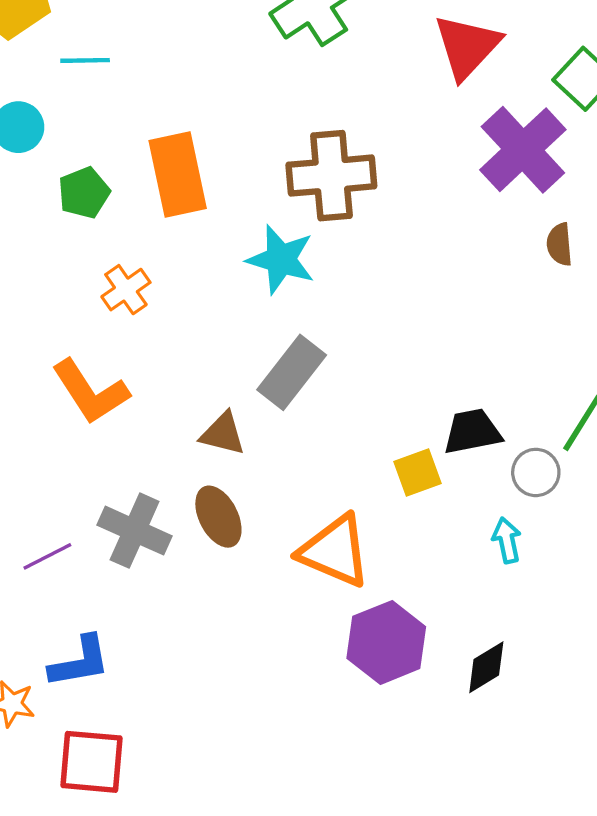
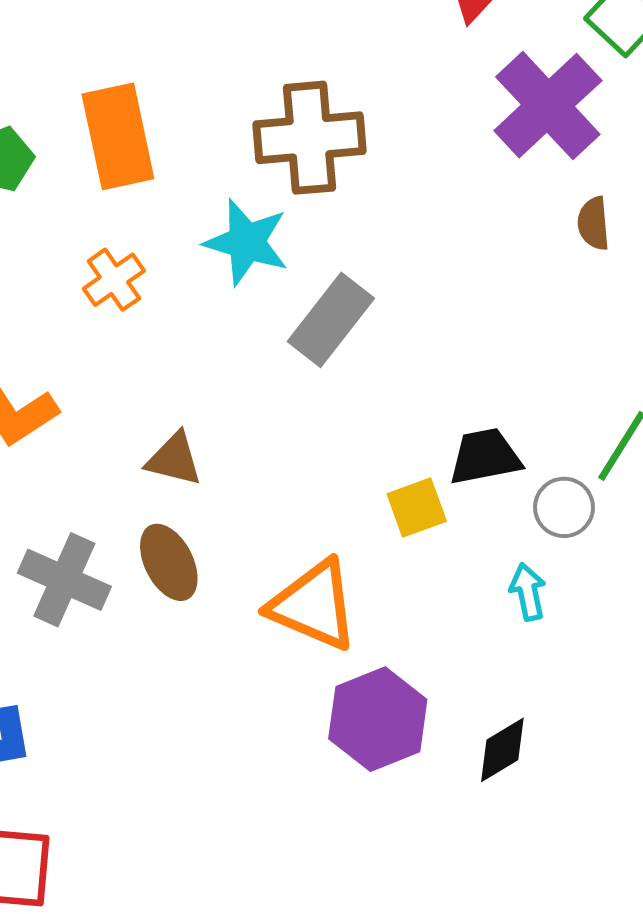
orange cross: (126, 290) -> (114, 280), moved
gray rectangle: (292, 372) -> (331, 320), moved

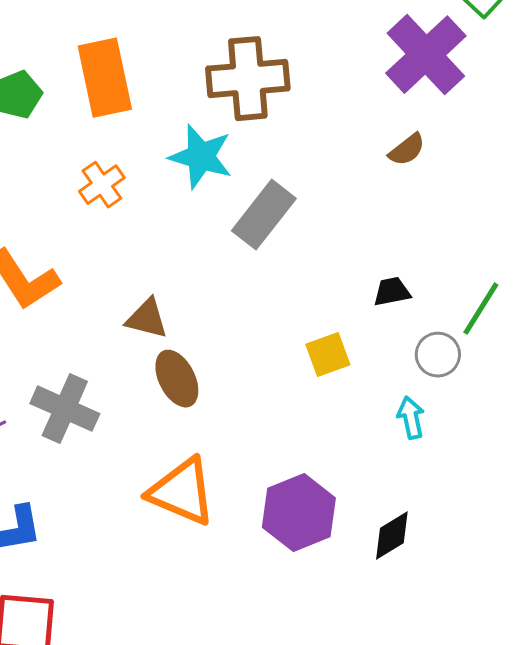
brown semicircle: (593, 223) -> (407, 150), moved, turned -123
black trapezoid: (485, 457) -> (392, 292), moved, size x0.7
brown ellipse: (169, 562) -> (177, 379), moved
orange triangle: (314, 605) -> (182, 492), moved

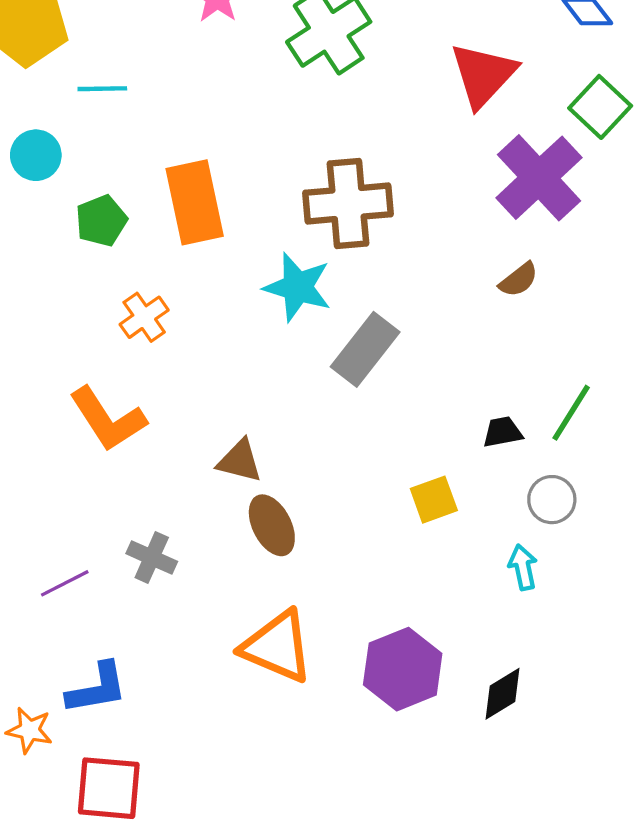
orange cross: (102, 185) -> (144, 317), moved
green line: (481, 309) -> (571, 413), moved
gray cross: (65, 409) -> (152, 558), size x0.7

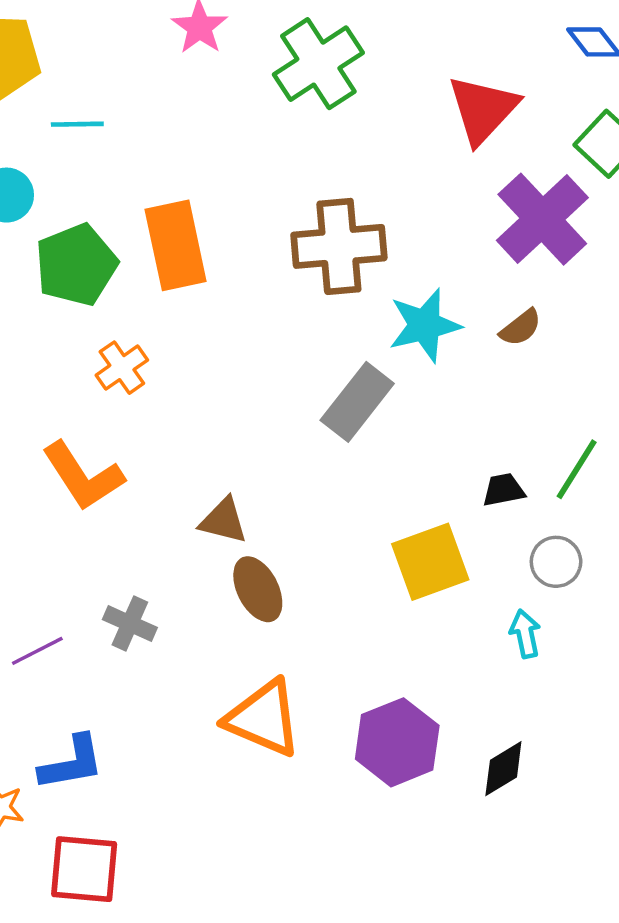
green pentagon: (101, 221) -> (76, 265), size x1.5
cyan star: (298, 287) -> (425, 325), moved, turned -30
yellow square: (434, 500) -> (430, 562), size x1.5

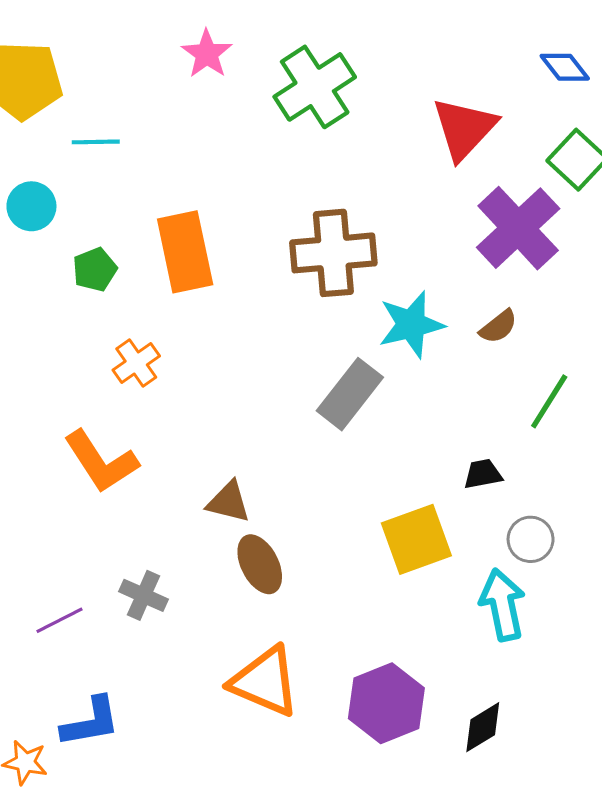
green pentagon: (76, 265) -> (95, 270), size x0.6
green line: (577, 469) -> (549, 401), moved
cyan arrow: (525, 634) -> (503, 605), size x1.6

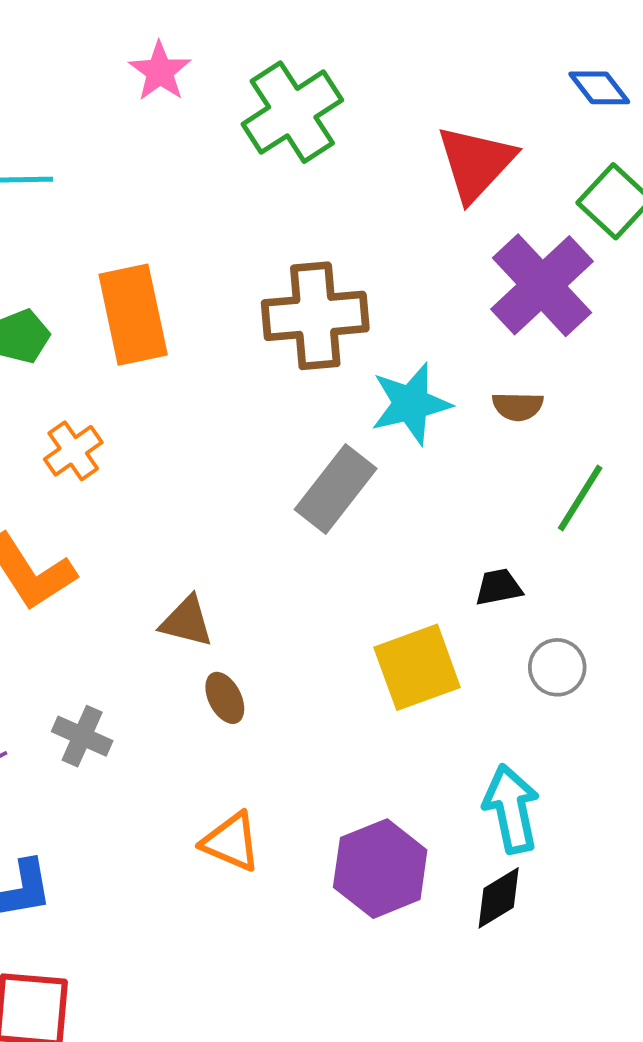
brown semicircle: (498, 327) -> (518, 406), turned 39
brown ellipse: (260, 564) -> (225, 698), size x0.7
cyan arrow: (503, 605) -> (511, 809), moved
orange triangle: (265, 681) -> (231, 842), size x0.7

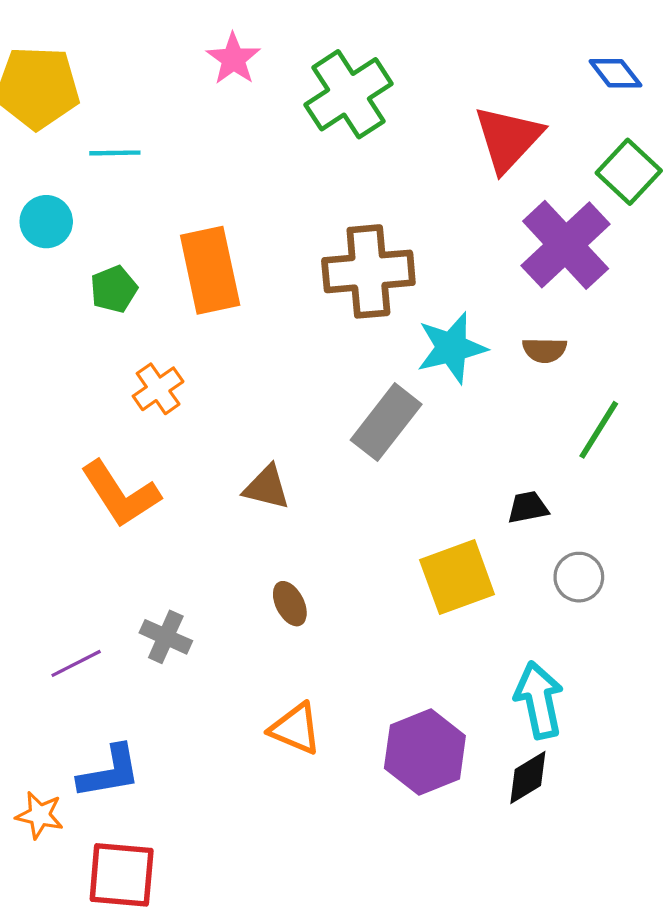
brown triangle: (187, 622) -> (267, 487), moved

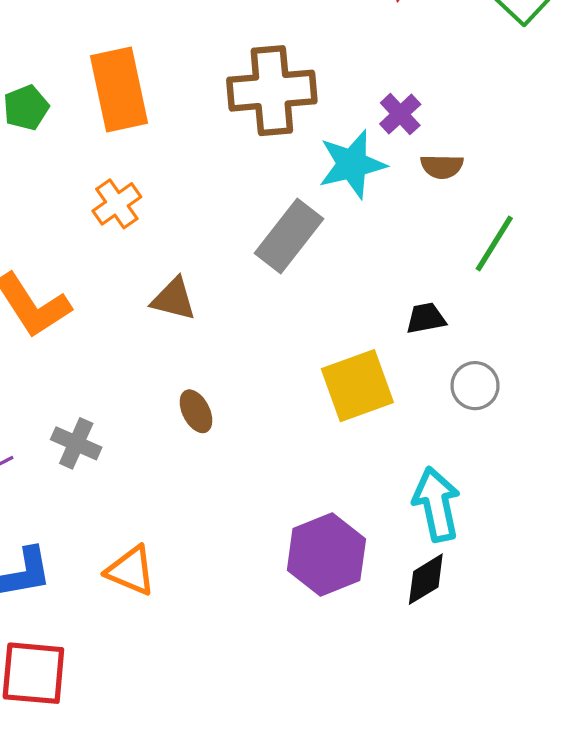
purple cross: (566, 245) -> (400, 114), moved, size x0.5
orange cross: (158, 389) -> (117, 204), moved
orange triangle: (295, 729) -> (131, 571), moved

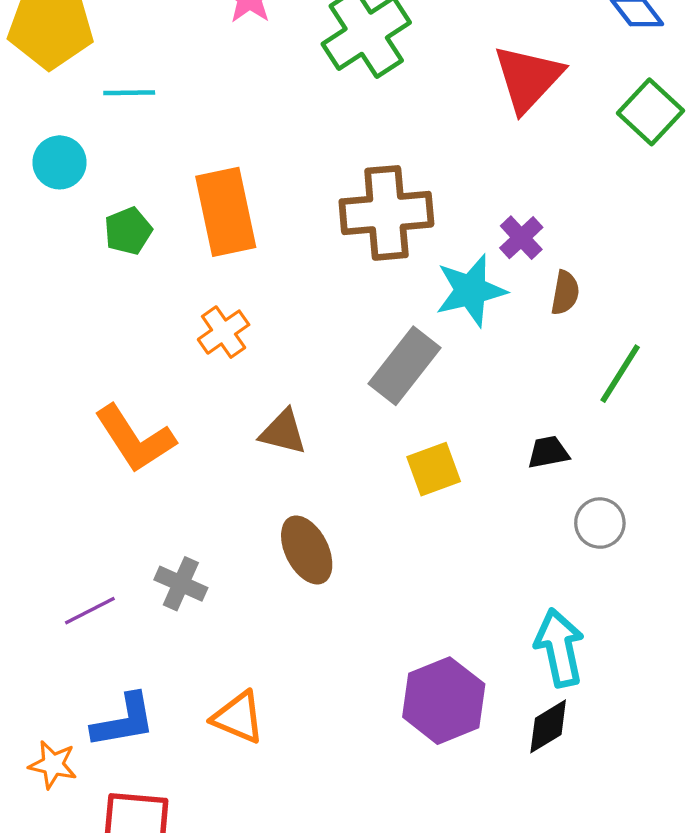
brown semicircle: (442, 166) -> (565, 293), turned -81
yellow square: (357, 386) -> (434, 469), moved, size x0.7
brown ellipse: (196, 411) -> (307, 550), size x1.5

